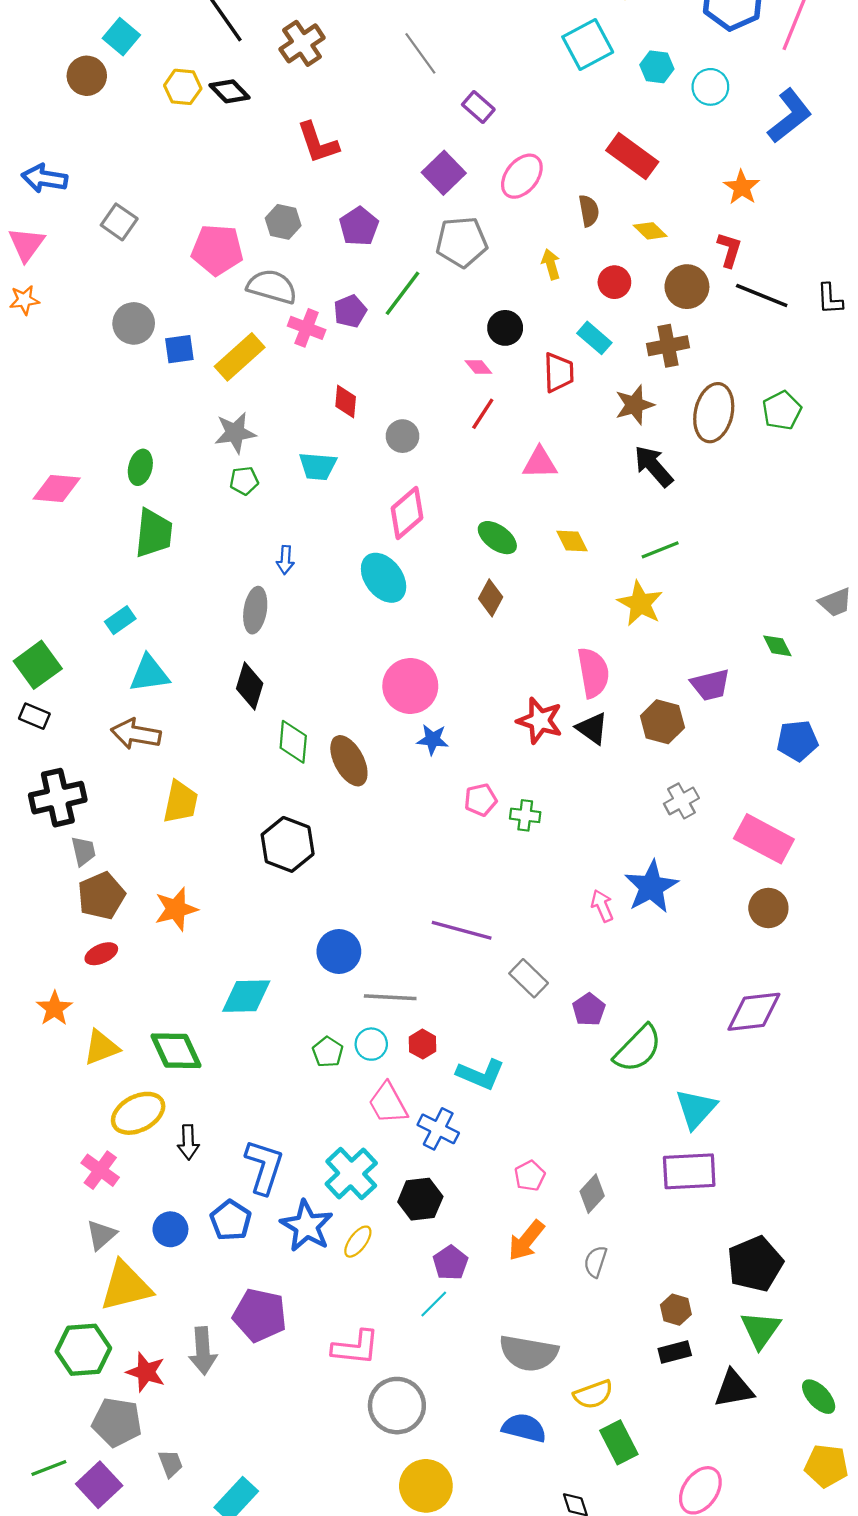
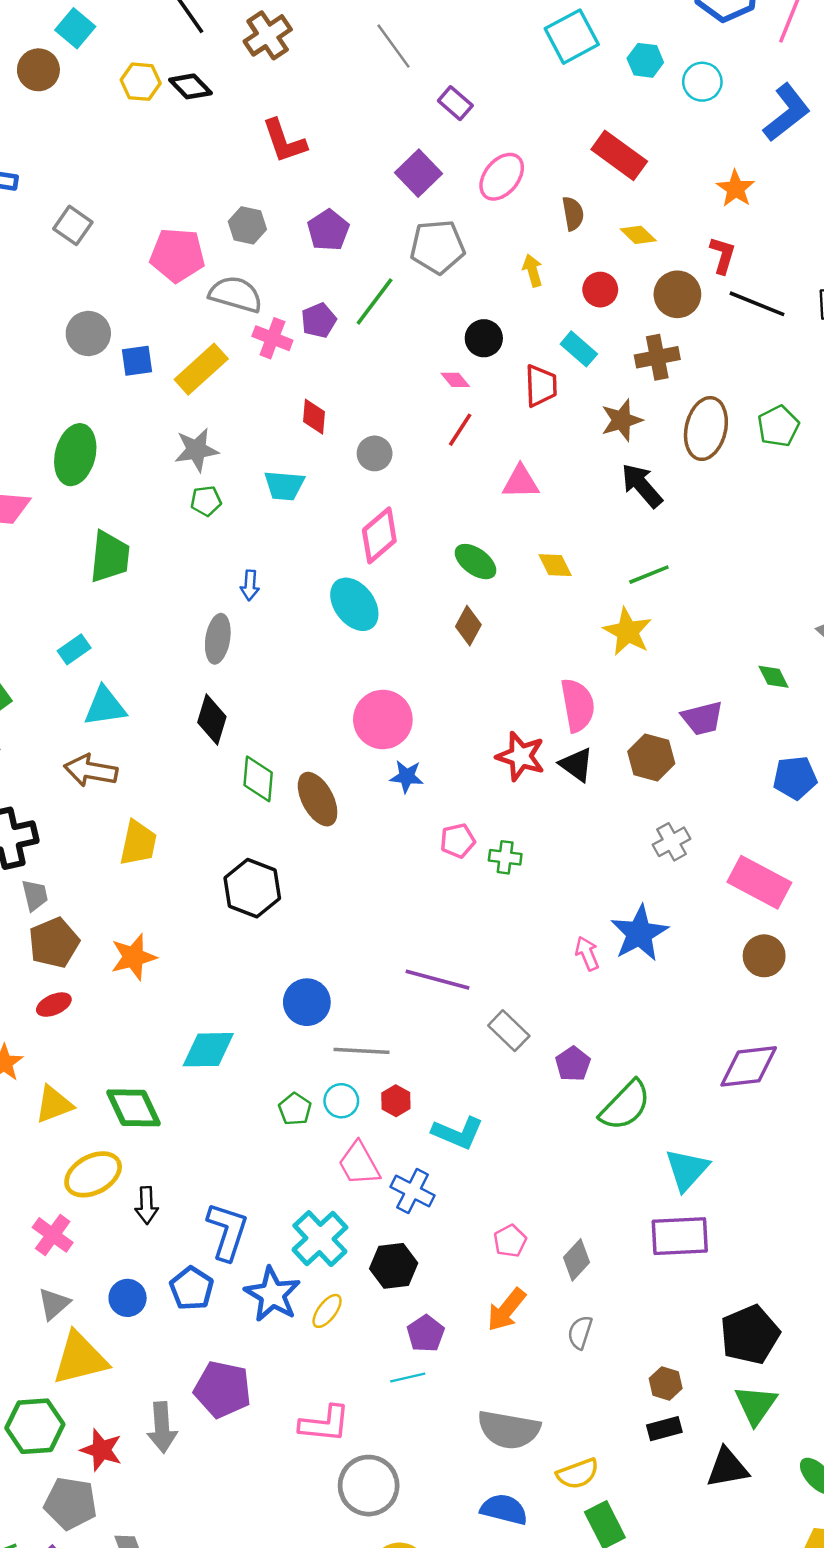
green ellipse: (140, 467) -> (75, 455), moved, size x1.6
cyan line: (434, 1304) -> (408, 1377), turned 32

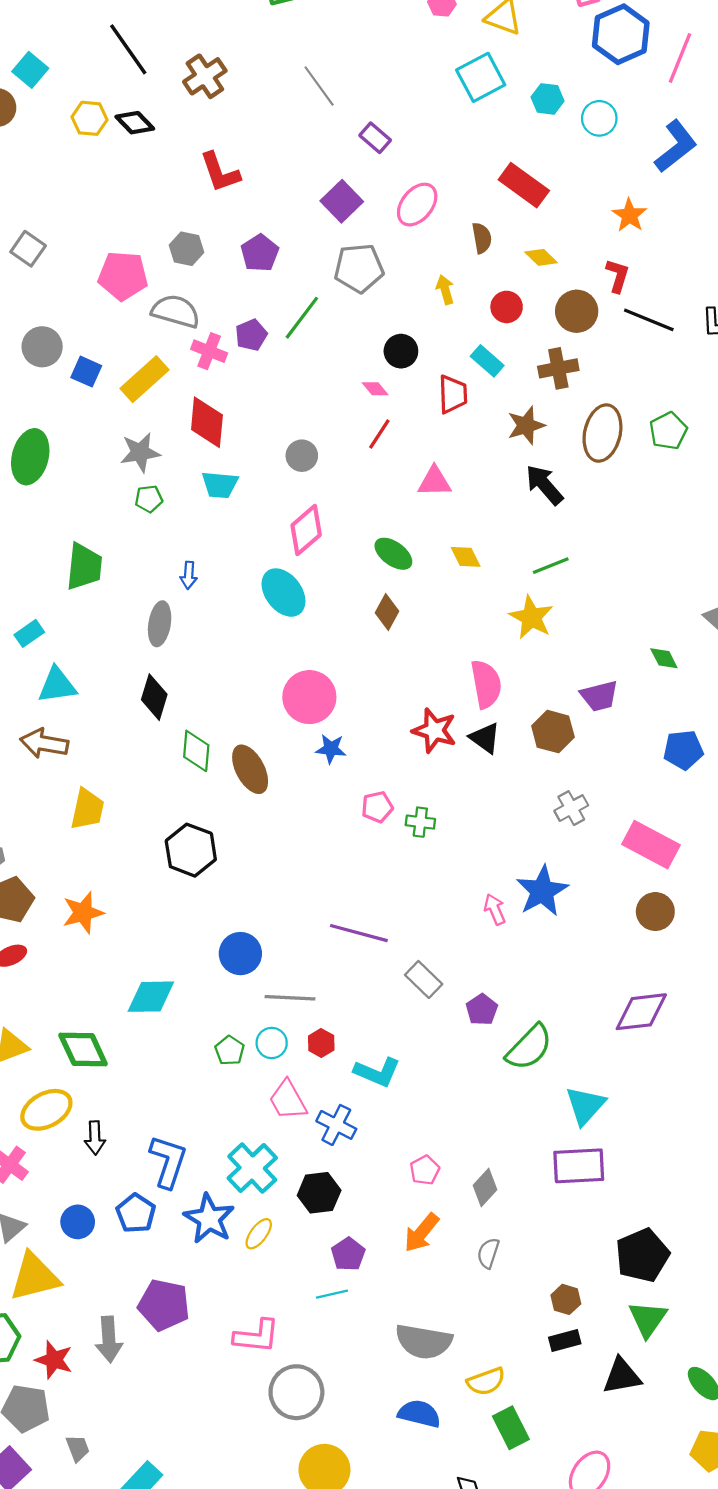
blue square: (137, 361) -> (86, 372), turned 32
red diamond: (314, 417) -> (207, 422), moved, size x1.6
green trapezoid: (110, 557) -> (84, 567), moved

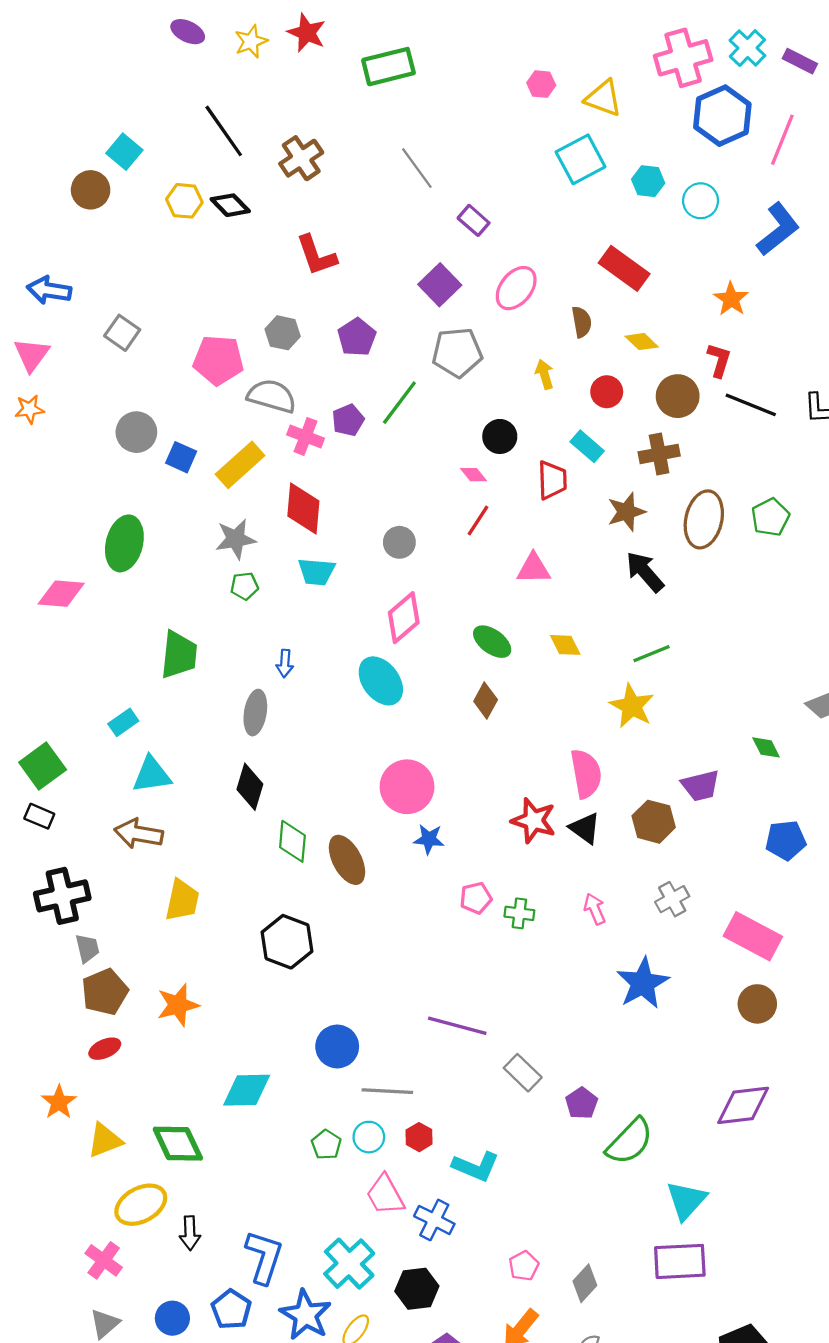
pink arrow: (495, 909) -> (595, 909), moved

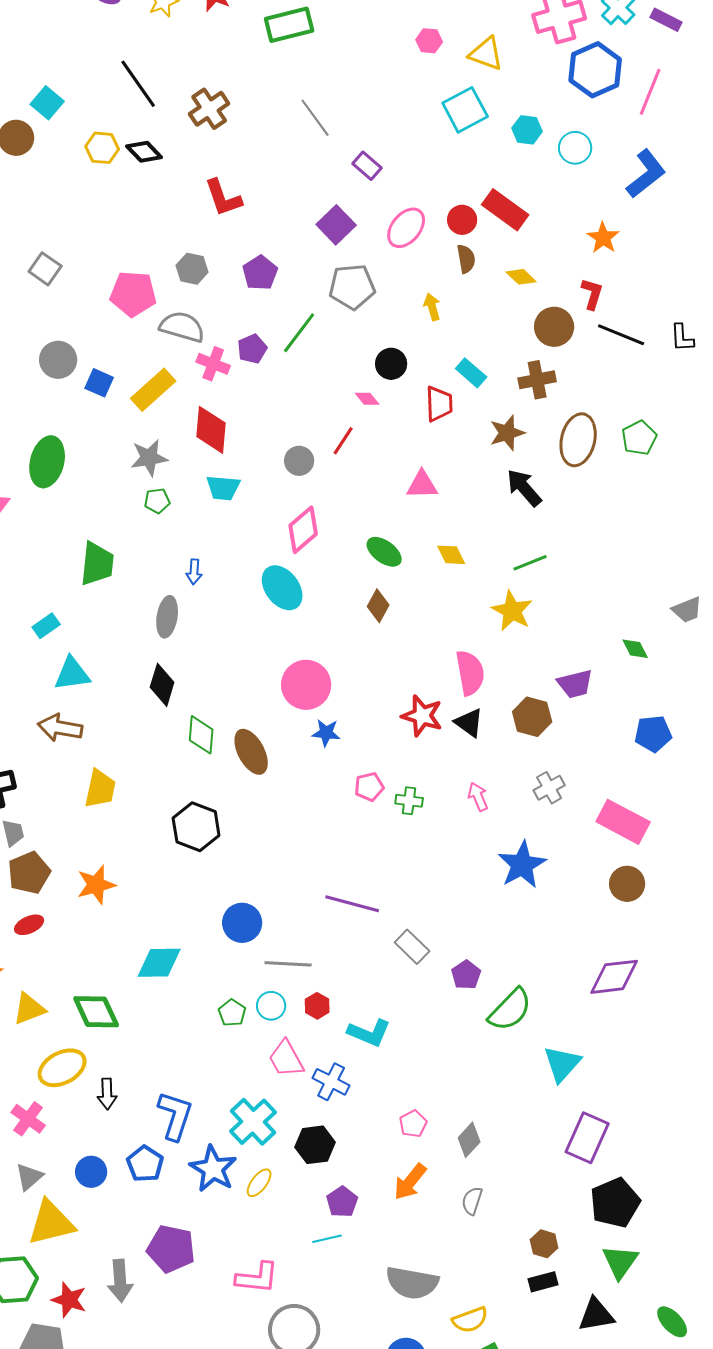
red circle: (607, 392) -> (462, 220), moved
red line: (478, 520) -> (343, 441), moved
purple rectangle: (680, 1261) -> (587, 1138), moved, turned -63

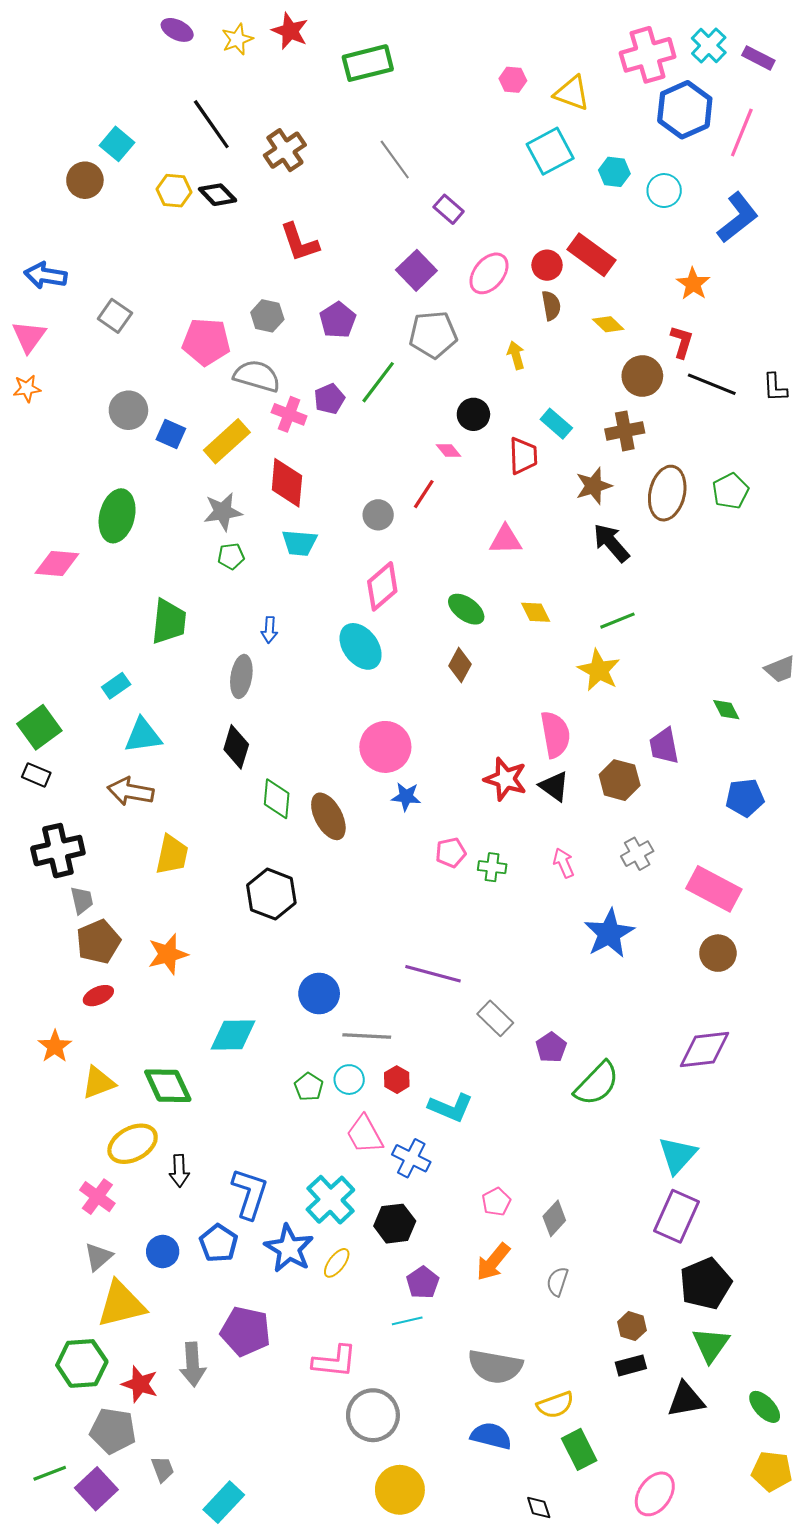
purple trapezoid: (575, 684) -> (664, 746), turned 93
cyan triangle: (562, 1064) -> (678, 1155), moved

